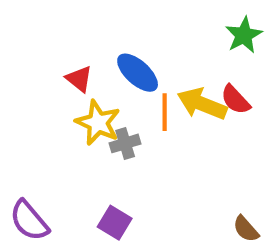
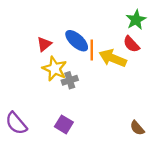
red triangle: (79, 79) -> (44, 44), turned 42
red semicircle: (235, 100) -> (131, 44), moved
orange line: (165, 112) -> (92, 50), moved

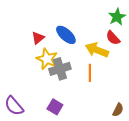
orange line: (92, 50) -> (90, 73), moved
gray cross: (70, 80) -> (60, 69), size x1.5
brown semicircle: (137, 128) -> (118, 110), turned -112

